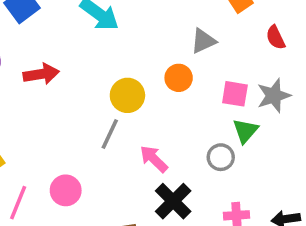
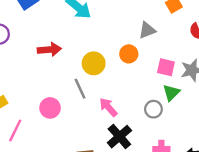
red arrow: (41, 74) -> (49, 50), moved
gray line: (110, 134) -> (80, 89), turned -54
pink circle: (66, 190) -> (50, 108), moved

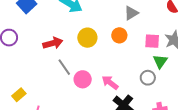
yellow circle: (94, 63) -> (87, 38), moved
gray line: (80, 89) -> (64, 67), moved
pink circle: (50, 108) -> (83, 79), moved

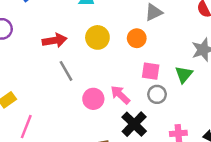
pink square: (152, 41) -> (151, 71), moved
gray circle: (148, 78) -> (157, 94), moved
pink circle: (83, 79) -> (93, 99), moved

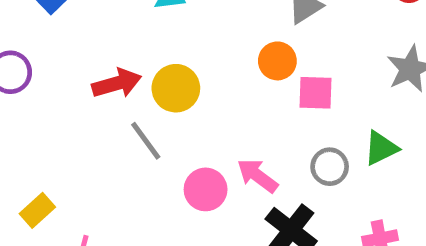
yellow circle: (97, 37) -> (176, 88), moved
pink square: (151, 71) -> (315, 93), moved
green triangle: (184, 74) -> (381, 148), moved, turned 30

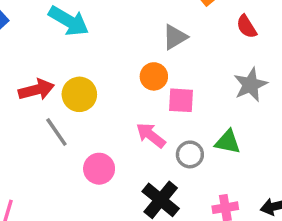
green triangle: (381, 148) -> (228, 142), turned 36
pink arrow: (258, 176) -> (151, 135), moved

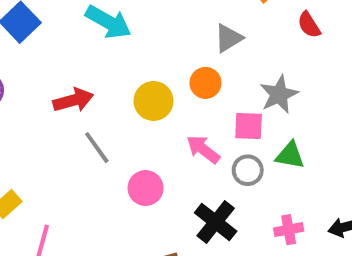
gray star: (250, 85) -> (279, 94), moved
yellow circle: (79, 94) -> (154, 101), moved
pink square: (181, 100) -> (249, 126), moved

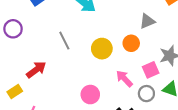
red arrow: (73, 100) -> (36, 70), moved, turned -30
pink square: (249, 126) -> (151, 70), turned -35
gray line: (97, 148) -> (64, 41), moved

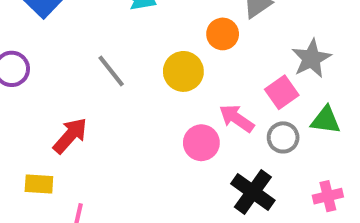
orange circle: (131, 43) -> (223, 34), moved
yellow rectangle: (15, 91) -> (39, 184), turned 48
pink circle: (90, 95) -> (201, 143), moved

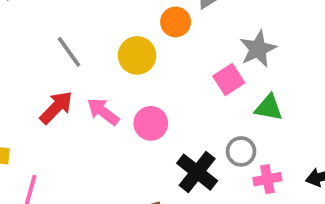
pink arrow: (237, 118) -> (103, 112), moved
red arrow: (70, 136) -> (56, 107), moved
gray circle: (283, 137) -> (241, 151), moved

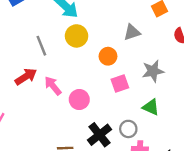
orange circle: (176, 22) -> (108, 56), moved
yellow circle: (137, 55) -> (77, 36), moved
pink square: (229, 79) -> (120, 83), moved

